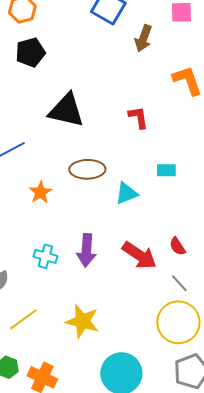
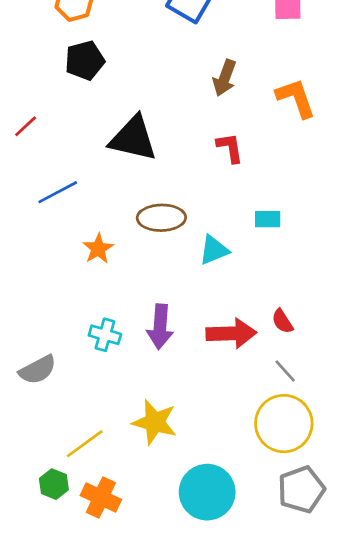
brown arrow: (143, 38) -> (225, 78), moved
red arrow: (139, 255) -> (231, 333), turned -36
yellow line: (23, 319) -> (85, 444), moved

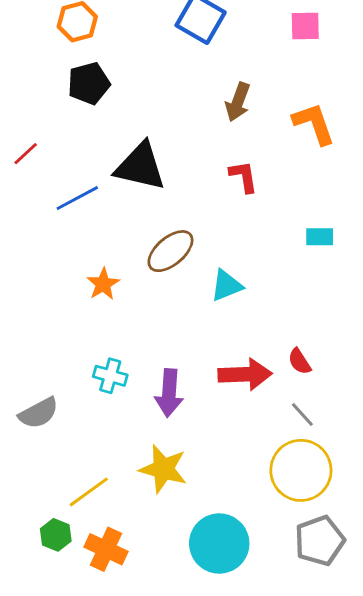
blue line: (58, 192) -> (77, 198), moved
brown ellipse: (161, 218) -> (170, 251), turned -39
cyan rectangle: (268, 219) -> (320, 237), moved
purple arrow: (160, 327) -> (169, 393), moved

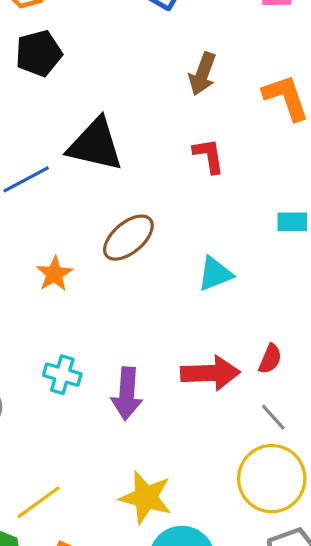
cyan triangle: (226, 285) -> (215, 274), moved
red semicircle: (299, 361) -> (270, 359), turned -124
yellow star: (163, 469) -> (146, 497), moved

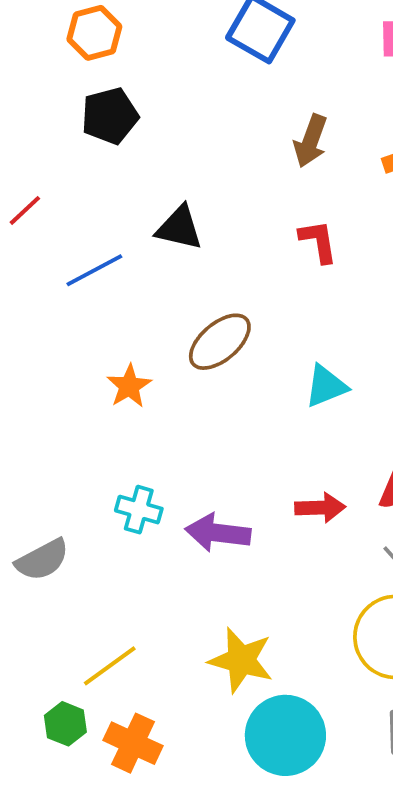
black triangle: (95, 145) -> (179, 228), size x0.7
red arrow: (210, 373) -> (320, 508), size x0.7
purple arrow: (127, 394) -> (218, 533), turned 93

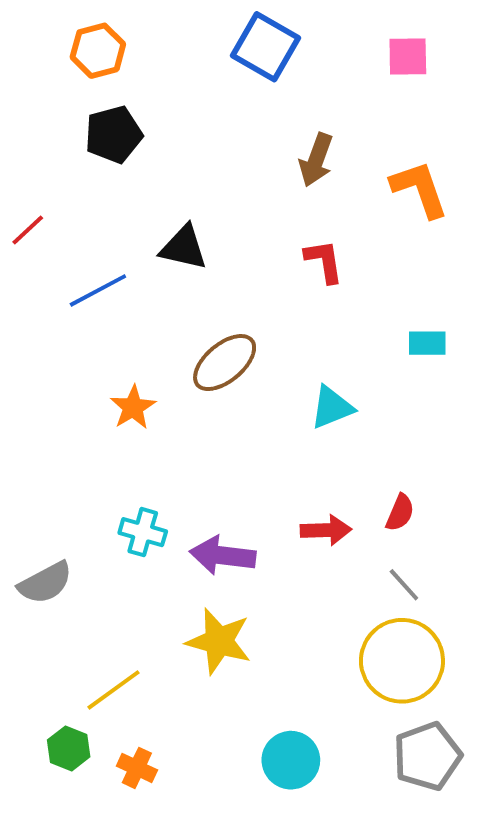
yellow star: (241, 660) -> (219, 641), moved
cyan circle: (285, 735) -> (291, 760), size x0.7
orange cross: (133, 743) -> (137, 768), size x0.7

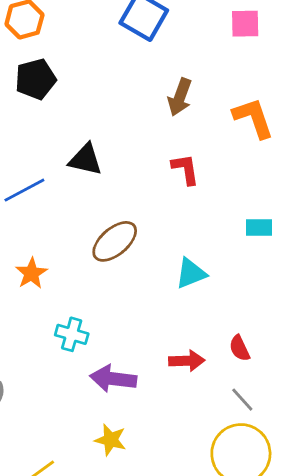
orange star: (133, 407) -> (31, 273), moved
red semicircle: (400, 513) -> (240, 348), turned 132
cyan cross: (143, 532) -> (72, 334), moved
yellow star: (219, 641) -> (110, 440), size x0.7

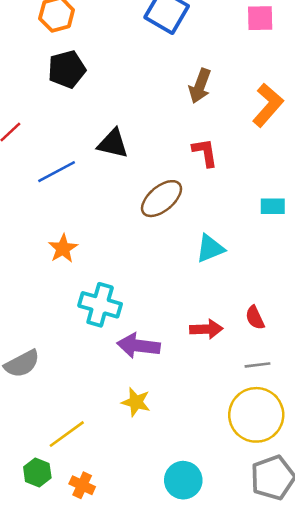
orange L-shape: (253, 118) -> (268, 105), turned 60
brown ellipse: (115, 241) -> (162, 199), moved
cyan cross: (72, 334) -> (100, 305), size x1.4
gray line: (242, 400) -> (258, 365), turned -55

